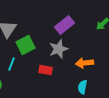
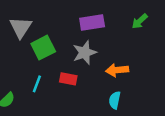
purple rectangle: (64, 25) -> (92, 22), turned 30
cyan line: (11, 64) -> (37, 84), moved

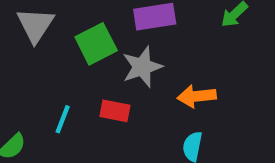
green square: (43, 48) -> (96, 44), moved

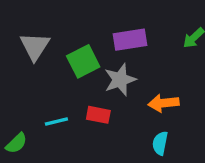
cyan line: (63, 119) -> (56, 121), turned 55

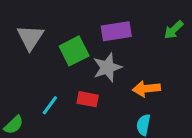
cyan line: (56, 121) -> (50, 105), turned -40

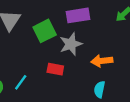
cyan line: (50, 105) -> (21, 82), moved

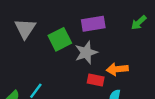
red rectangle: (55, 69) -> (96, 80), moved

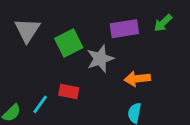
purple rectangle: (93, 24) -> (124, 29), moved
red rectangle: (96, 80) -> (69, 92), moved

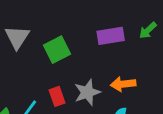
gray star: (100, 59) -> (87, 92), moved
red rectangle: (69, 92) -> (57, 96), turned 60

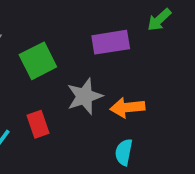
green arrow: (148, 30) -> (159, 20), moved
gray star: (87, 92) -> (85, 96), moved

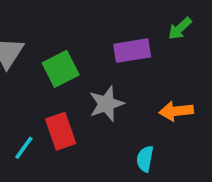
orange arrow: (127, 107) -> (176, 111), moved
red rectangle: (38, 124) -> (61, 131), size x1.4

